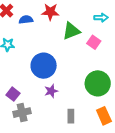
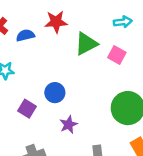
blue circle: (44, 66) -> (55, 93), size x0.6
purple square: (13, 94) -> (27, 109), moved

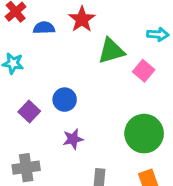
red star: (56, 22) -> (82, 19), turned 30

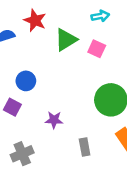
blue circle: (65, 100) -> (26, 81), moved
purple star: (73, 139) -> (54, 120), turned 30

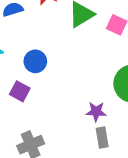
purple star: (54, 120) -> (96, 112), moved

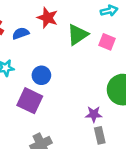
purple square: (20, 91) -> (30, 101), size x1.5

